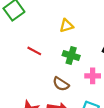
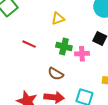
pink cross: (93, 76) -> (82, 54), moved

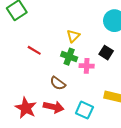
yellow triangle: (58, 19) -> (73, 36), moved, turned -32

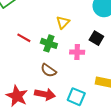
green cross: (69, 57) -> (49, 43), moved

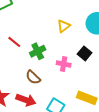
yellow triangle: (63, 22) -> (64, 26), moved
green cross: (49, 43) -> (38, 51), turned 35

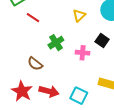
red line: (14, 42) -> (33, 18), moved
brown semicircle: (33, 77) -> (35, 64), moved

